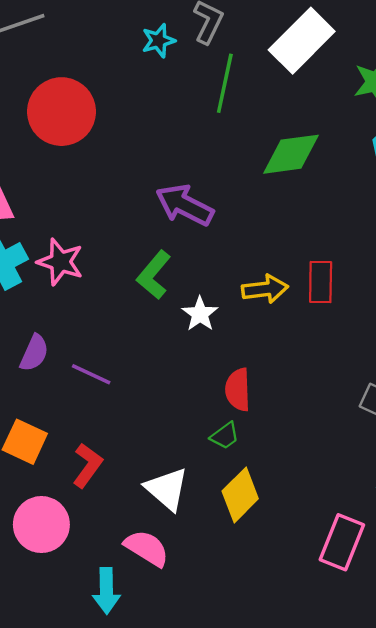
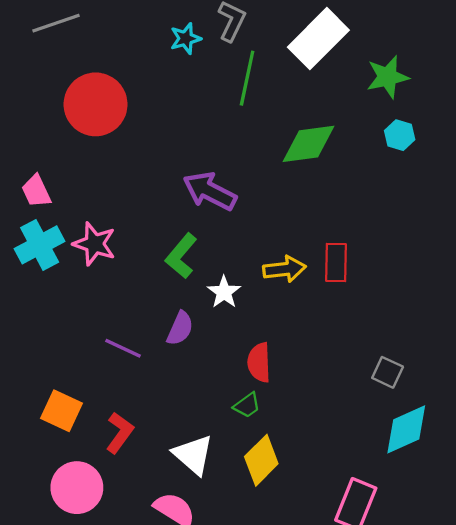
purple semicircle: (34, 353) -> (180, 328), moved

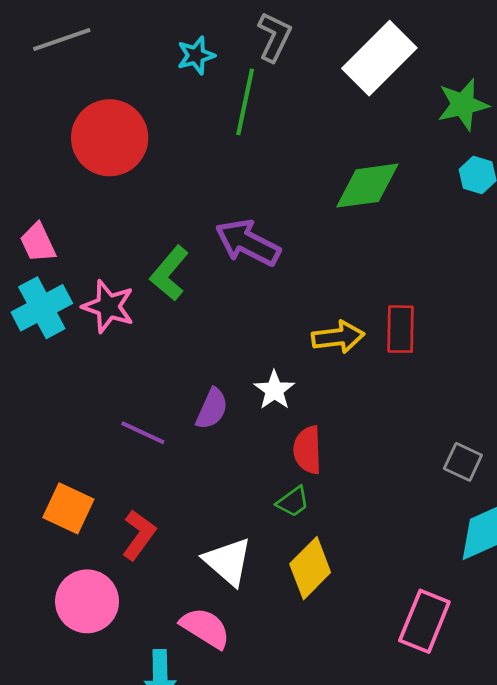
cyan star: (186, 39) -> (196, 55), moved
green line: (247, 78) -> (245, 102), moved
green L-shape: (181, 256) -> (169, 273), moved
white star: (224, 292) -> (274, 390), moved

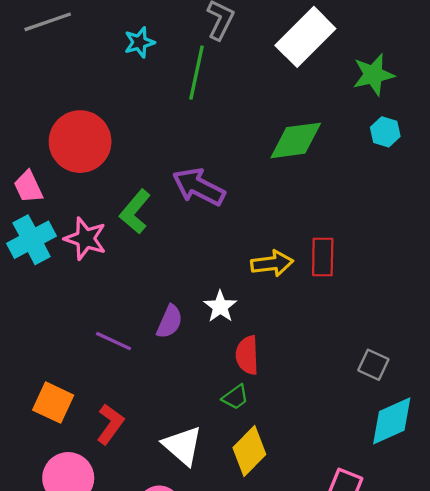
cyan star: (196, 55) -> (139, 42), moved
red circle: (110, 138) -> (80, 142), moved

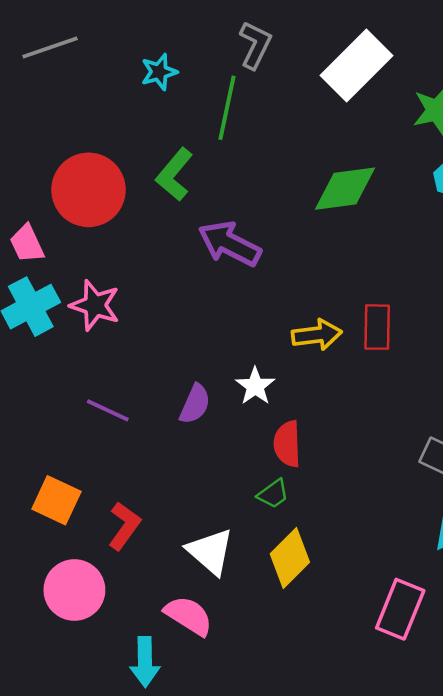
green L-shape: (135, 212) -> (174, 174), moved
purple line: (113, 341) -> (108, 410), moved

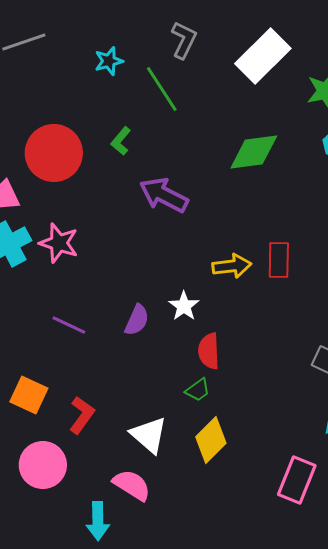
green line: (227, 108) -> (162, 89), turned -45
green L-shape: (174, 174) -> (121, 141), size x0.7

